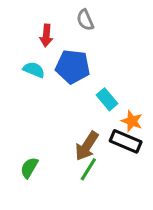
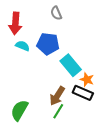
red arrow: (46, 36) -> (15, 23), moved, size x1.5
cyan rectangle: (107, 99) -> (71, 65), size x1.5
green semicircle: (29, 168) -> (19, 110), size x1.5

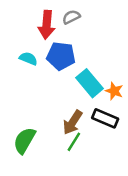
gray semicircle: (56, 13) -> (71, 17), turned 88
red arrow: (15, 23) -> (47, 25), moved
orange star: (87, 80) -> (114, 91), moved

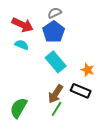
red arrow: (47, 25) -> (23, 25), moved, turned -70
blue pentagon: (61, 56) -> (54, 32), moved, turned 30
cyan rectangle: (89, 83) -> (56, 62), moved

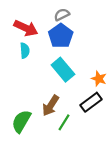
cyan semicircle: (22, 45) -> (25, 51), turned 64
black rectangle: (81, 91) -> (91, 102), turned -60
brown arrow: (56, 94) -> (51, 106), moved

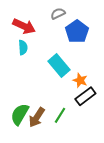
blue pentagon: (61, 36) -> (77, 32), moved
orange star: (99, 79) -> (80, 80), moved
brown arrow: (51, 106) -> (37, 117), moved

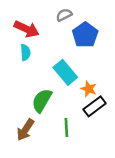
green semicircle: (20, 114) -> (42, 100), moved
green line: (60, 115) -> (66, 127), turned -35
brown arrow: (37, 117) -> (25, 130), moved

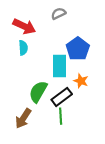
blue pentagon: (85, 35) -> (78, 49), moved
cyan rectangle: (65, 72) -> (60, 66), turned 40
black rectangle: (95, 106) -> (62, 97), moved

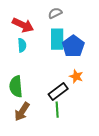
cyan rectangle: (60, 66) -> (57, 39), moved
green semicircle: (38, 92) -> (16, 86), moved, turned -35

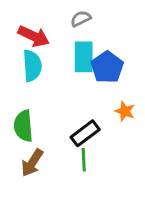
cyan semicircle: (22, 45) -> (32, 66), size x1.5
orange star: (76, 76) -> (125, 111), moved

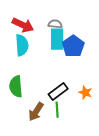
gray semicircle: (81, 19) -> (55, 24), moved, turned 32
orange star: (125, 111) -> (85, 93), moved
brown arrow: (32, 163) -> (36, 112), moved

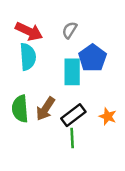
gray semicircle: (55, 24) -> (70, 30), turned -64
cyan rectangle: (57, 39) -> (72, 72), moved
brown arrow: (36, 112) -> (45, 109), moved

